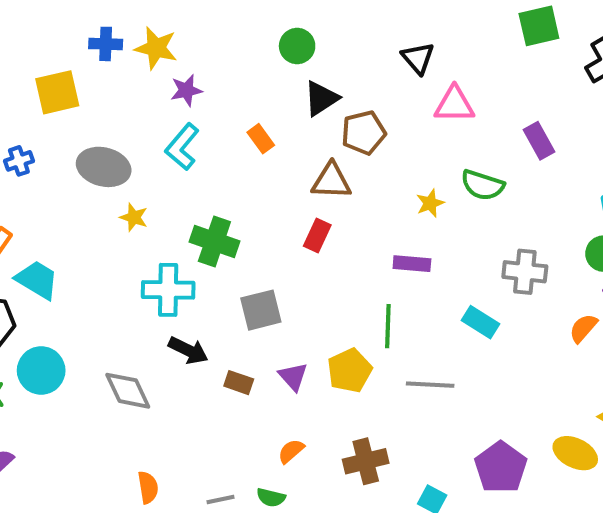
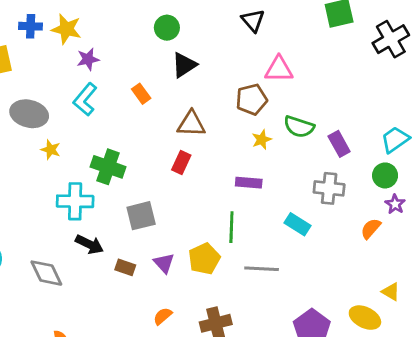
black triangle: (418, 58) -> (253, 20), moved
brown pentagon: (364, 133) -> (252, 99), moved
purple rectangle: (539, 141) -> (339, 144), moved

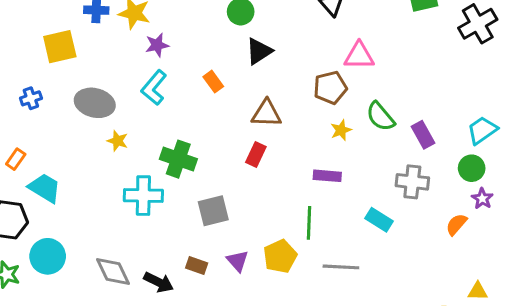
green semicircle: (299, 127) -> (380, 117), turned 32
black arrow: (89, 244) -> (159, 282), moved
yellow triangle: (391, 292) -> (478, 291), turned -30

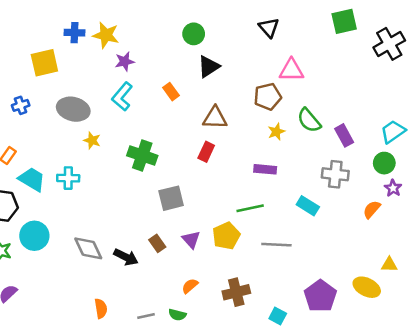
cyan cross: (143, 196) -> (68, 178), moved, size x0.7
green line: (309, 223) -> (250, 208), turned 76
brown rectangle: (197, 265) -> (157, 243), turned 36

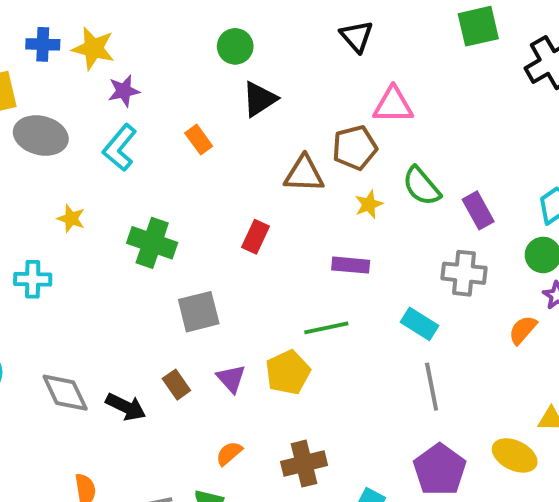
gray ellipse: (73, 109) -> (41, 135), moved
brown triangle: (215, 118) -> (304, 174), moved
gray line: (276, 245) -> (432, 387), moved, turned 76

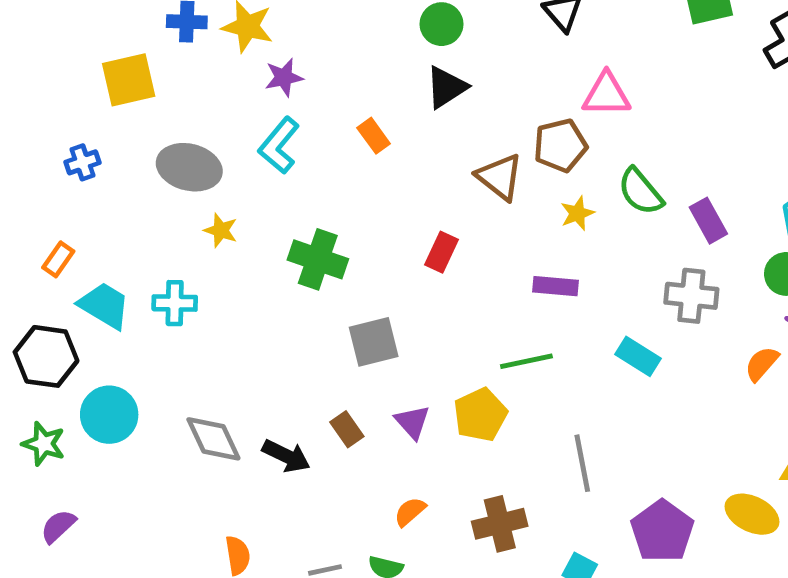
green circle: (235, 46) -> (441, 24), moved
gray ellipse: (41, 135) -> (189, 167), moved
brown triangle: (304, 174) -> (500, 177), turned 36
gray line: (432, 387) -> (582, 463), moved

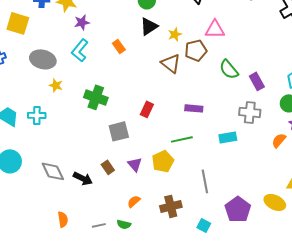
yellow square: (129, 80) -> (18, 23), turned 30
yellow star: (577, 213) -> (175, 34), moved
red rectangle: (441, 252) -> (147, 109), moved
cyan rectangle: (638, 356) -> (228, 137), turned -42

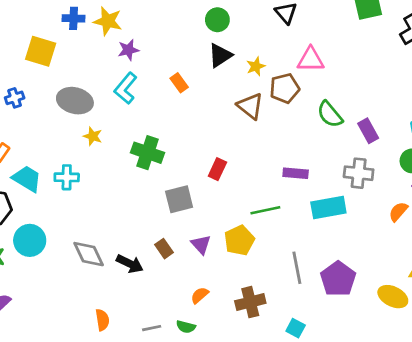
purple rectangle: (194, 108) -> (296, 173), moved
cyan rectangle: (228, 137) -> (328, 207), size x1.4
purple pentagon: (238, 209) -> (338, 279), moved

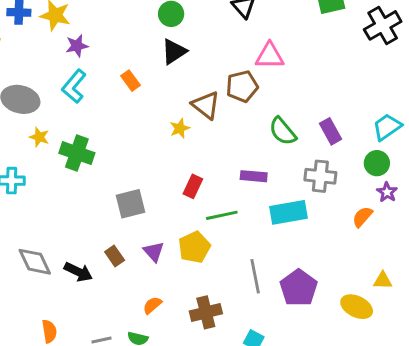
yellow star: (256, 66) -> (180, 128), moved
green semicircle: (330, 114) -> (283, 131), moved
green cross: (148, 153) -> (77, 153), moved
red rectangle: (217, 169) -> (193, 186), moved

